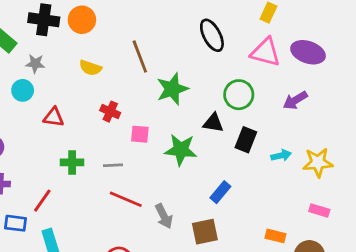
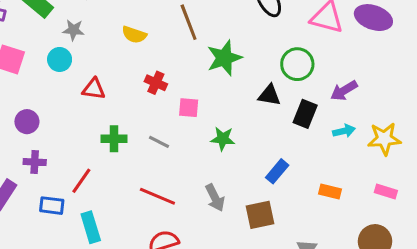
purple arrow: (295, 100) -> (344, 91), moved
green star: (181, 150) -> (223, 139), moved, size x0.7
gray line: (113, 165) -> (159, 142), turned 30
red line: (126, 199) -> (157, 196), moved
orange rectangle: (275, 236) -> (330, 192), moved

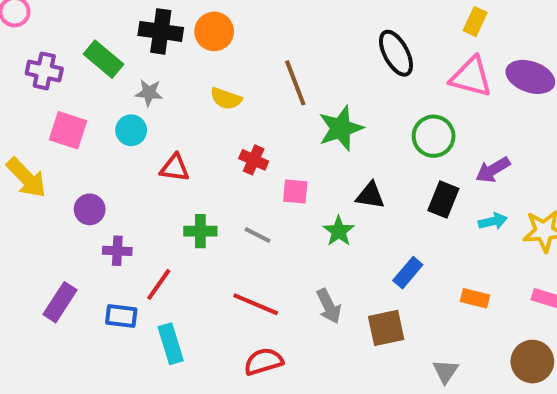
black triangle: (269, 95) -> (370, 195), moved
green star: (223, 139) -> (339, 231), turned 30
purple cross: (35, 162) -> (117, 251), moved

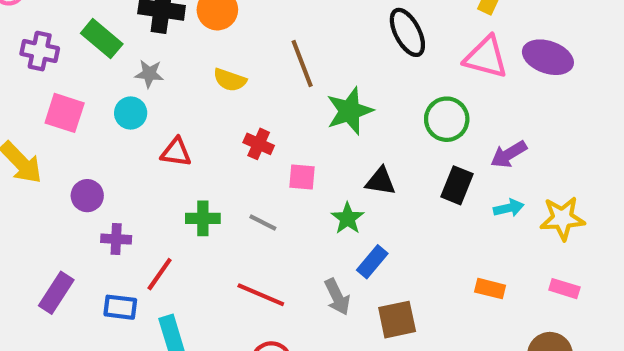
blue rectangle: (408, 273) -> (372, 262), moved

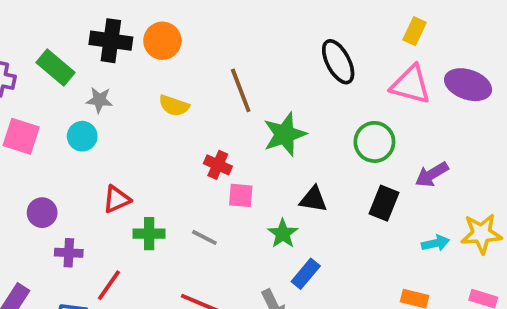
red cross: (259, 144) -> (218, 165), moved
red triangle: (176, 152) -> (117, 199), moved, turned -32
cyan arrow: (509, 208) -> (436, 243), moved

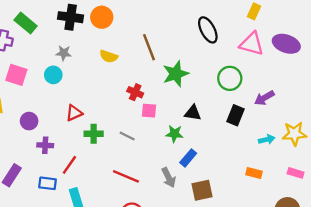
green rectangle: (55, 67) -> (26, 23), moved
green star: (283, 234) -> (174, 134), turned -30

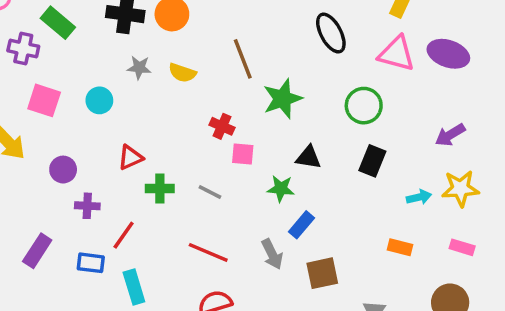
gray star: (64, 53) -> (139, 68), moved
purple arrow: (264, 98) -> (450, 135), moved

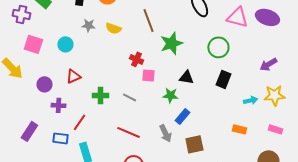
red triangle: (130, 157) -> (73, 76), moved

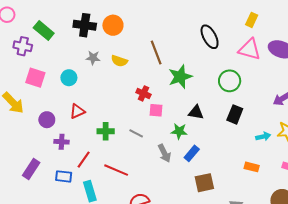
red line: (128, 132) -> (116, 170), moved
gray arrow: (165, 133) -> (164, 153), moved

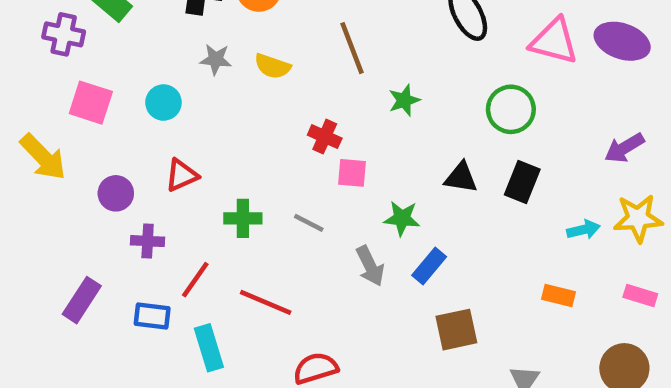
green star: (180, 77) -> (404, 100), size x0.6
black triangle: (196, 112) -> (461, 177), moved

